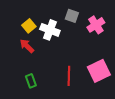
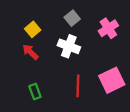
gray square: (72, 16) -> (72, 18), moved, turned 32
white cross: (50, 30) -> (69, 46), moved

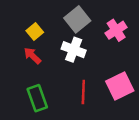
gray square: (72, 18) -> (77, 19), size x1.5
green rectangle: (35, 92) -> (37, 98), size x1.5

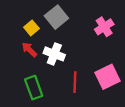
gray square: (77, 19) -> (56, 17), moved
white cross: (74, 50) -> (54, 54), moved

